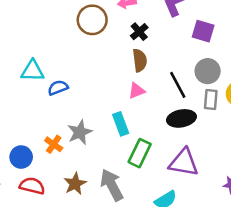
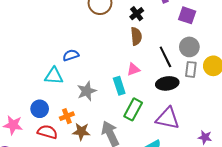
cyan triangle: (33, 71) -> (54, 76), moved
pink triangle: (137, 91) -> (133, 69), moved
orange cross: (54, 144) -> (67, 116), moved, turned 32
brown star: (75, 184) -> (81, 132), turned 30

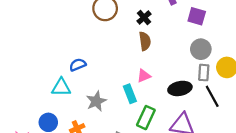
black line: (165, 57) -> (212, 96), moved

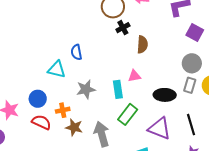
black cross: (144, 18) -> (123, 28), moved
blue semicircle: (78, 65) -> (76, 52), turned -91
black line: (212, 96) -> (191, 125), moved

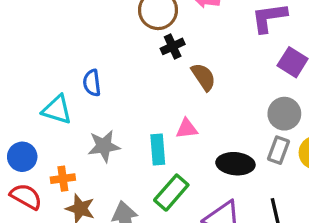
brown semicircle: (142, 45) -> (203, 77), turned -42

